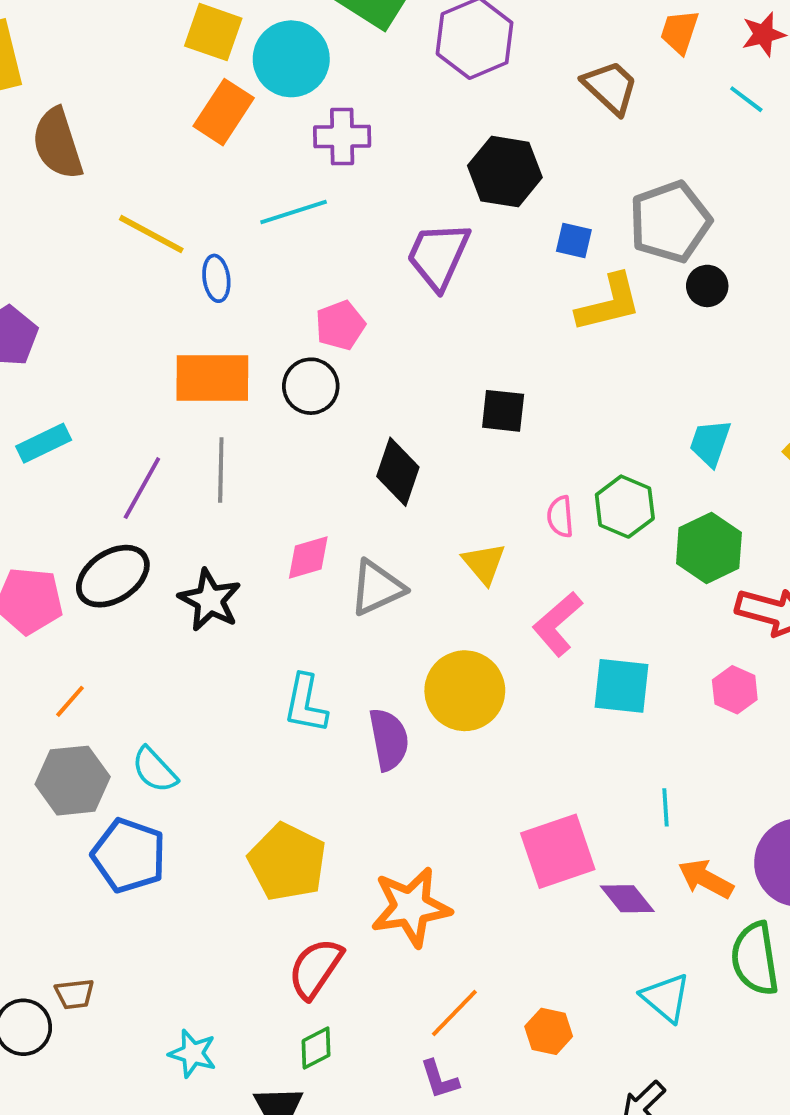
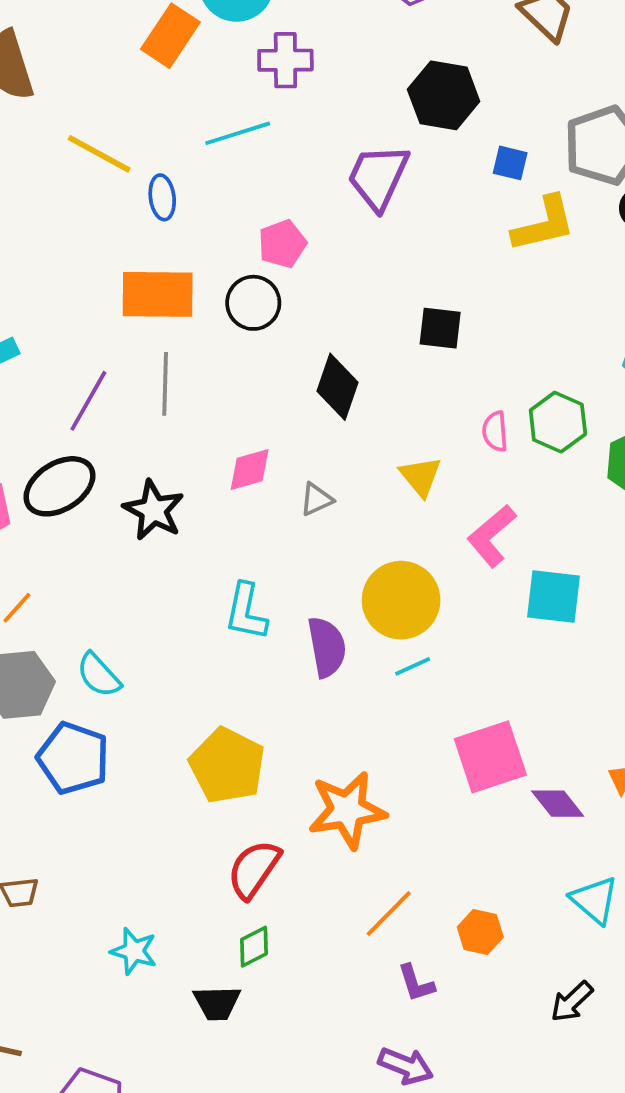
gray triangle: (377, 588) -> (316, 499), size x0.6
cyan line: (666, 807) -> (413, 666), moved, turned 69
purple L-shape: (439, 1079) -> (416, 983), moved

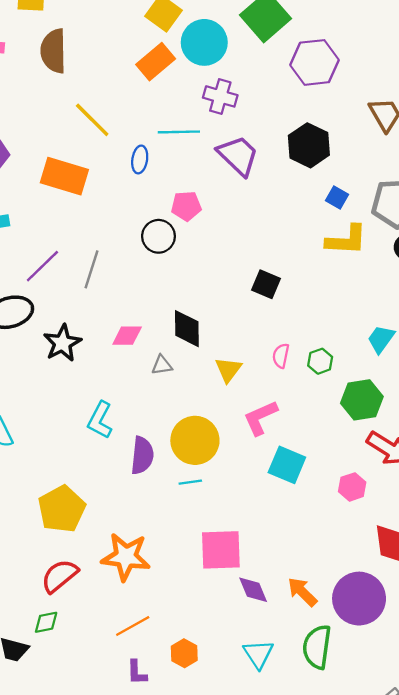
purple trapezoid: (378, 177) -> (238, 155), moved, turned 93
blue ellipse: (162, 197) -> (140, 159), moved
orange rectangle: (158, 294) -> (64, 176), moved
black diamond: (337, 387) -> (187, 329), moved, turned -36
green hexagon: (558, 422) -> (320, 361), size x0.7

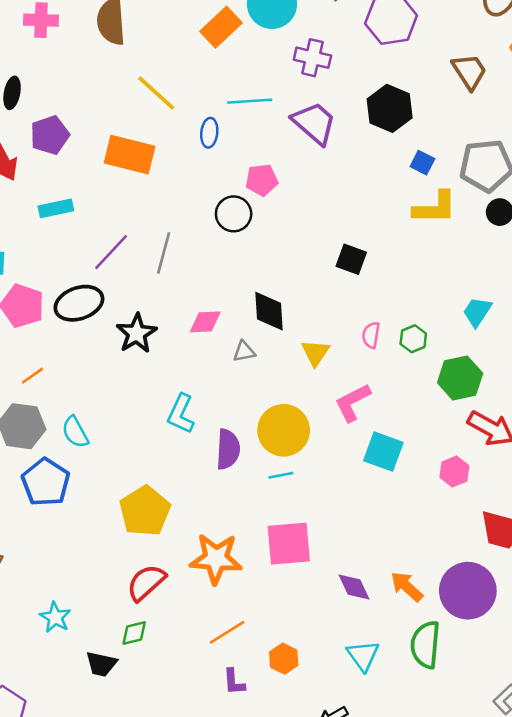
purple cross: (220, 96) -> (312, 58), moved
pink square: (221, 550) -> (289, 544), moved

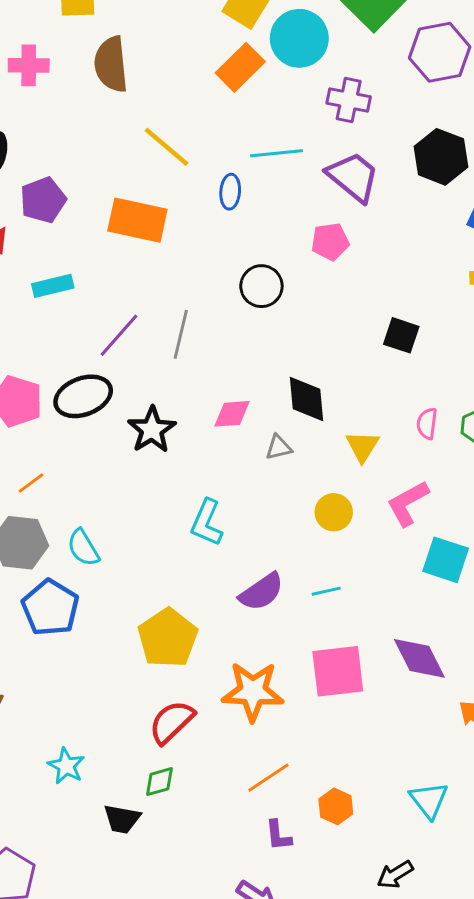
pink pentagon: (262, 180) -> (330, 242), moved
yellow circle: (284, 430) -> (334, 512), moved, size x0.6
purple semicircle: (228, 449) -> (261, 592), moved, turned 54
purple diamond: (354, 587) -> (419, 658), moved, size x1.4

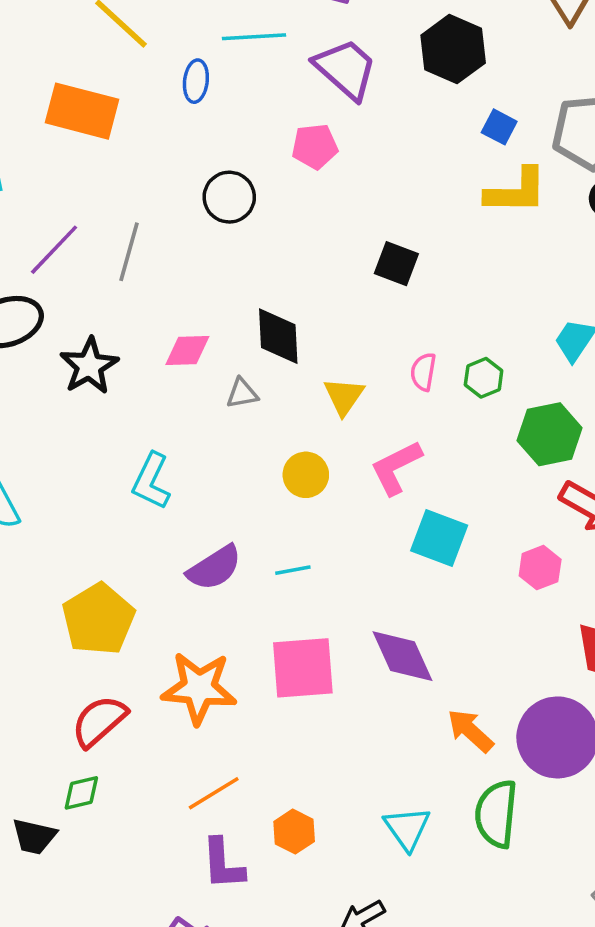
purple L-shape: (278, 835) -> (223, 864), size x1.4

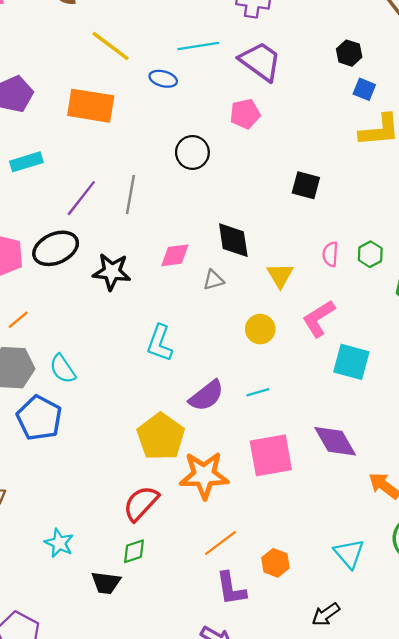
black hexagon: (453, 49) -> (349, 53), moved, size x0.6
blue ellipse: (196, 81) -> (163, 79), turned -76
black star: (89, 366) -> (112, 272), turned -30
yellow pentagon: (98, 619) -> (161, 437), moved

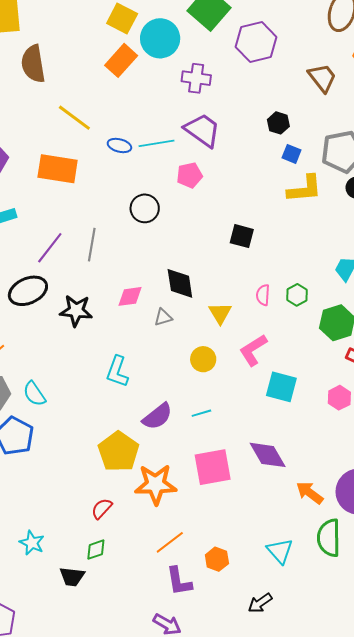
cyan line: (198, 46) -> (156, 143), moved
red semicircle: (141, 503) -> (102, 509), size x0.7

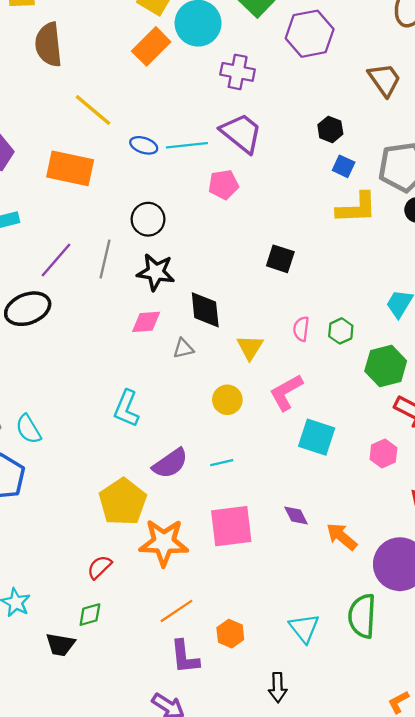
black circle: (145, 208) -> (148, 219), moved
black star: (76, 311) -> (156, 272), moved
purple diamond: (268, 455) -> (296, 516), size x0.6
orange arrow: (310, 493) -> (342, 537), moved
black arrow: (260, 603) -> (278, 687), turned -60

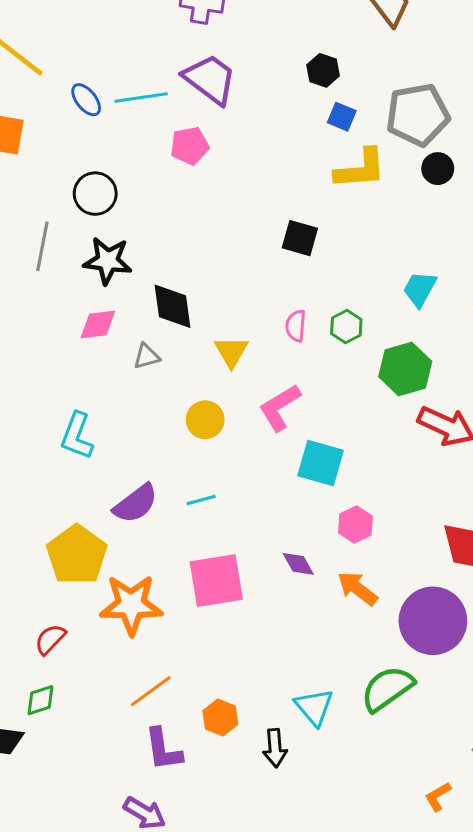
blue ellipse: (144, 145) -> (86, 100), turned 36
black square: (280, 259) -> (300, 238), moved
pink hexagon: (383, 454) -> (355, 524), moved
green semicircle: (362, 616) -> (387, 689), turned 54
black arrow: (278, 687) -> (275, 748), moved

